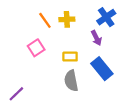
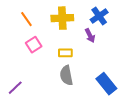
yellow cross: (67, 19) -> (62, 18), size x1.5
orange line: (45, 20) -> (26, 19), moved
blue rectangle: (102, 69) -> (106, 84), moved

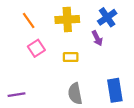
gray semicircle: (66, 75) -> (75, 94), moved
blue rectangle: (106, 84) -> (115, 90), turned 30
purple line: (15, 88) -> (16, 95), turned 35

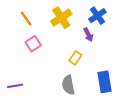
yellow cross: (67, 19) -> (61, 18), turned -30
yellow rectangle: (71, 57) -> (75, 58), moved, turned -56

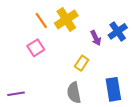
blue cross: (97, 16) -> (118, 31), moved
orange line: (26, 19) -> (41, 20), moved

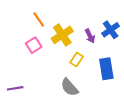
yellow cross: (66, 19) -> (62, 35), moved
blue rectangle: (113, 89) -> (106, 69), moved
gray semicircle: (74, 93) -> (69, 87), turned -30

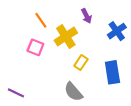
purple arrow: (90, 36) -> (86, 16), moved
pink square: (34, 45) -> (35, 47), turned -35
purple line: (15, 88) -> (16, 93), turned 35

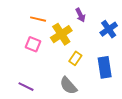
orange line: (41, 20) -> (38, 19), turned -42
purple line: (16, 93) -> (26, 87), moved

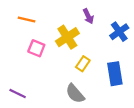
orange line: (38, 19) -> (26, 20), moved
purple line: (26, 87) -> (18, 94), moved

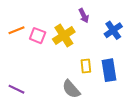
orange line: (26, 20) -> (16, 30), moved, turned -35
pink square: (36, 48) -> (38, 36), moved
yellow rectangle: (83, 64) -> (86, 66), moved, turned -40

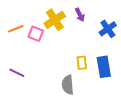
yellow cross: (64, 36) -> (55, 20), moved
purple line: (16, 89) -> (17, 73), moved
gray semicircle: (71, 89) -> (68, 85), turned 36

